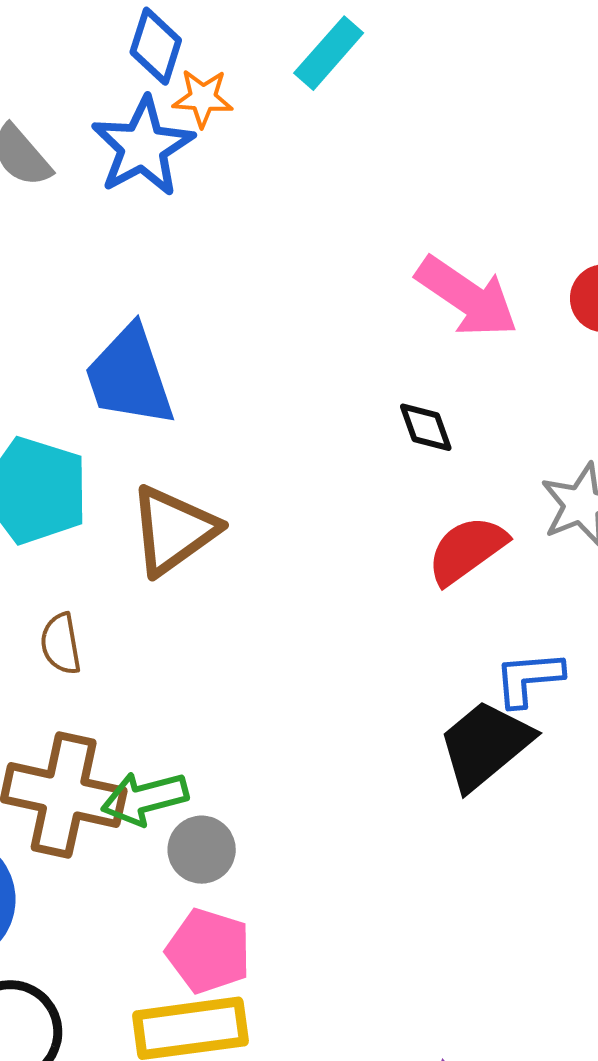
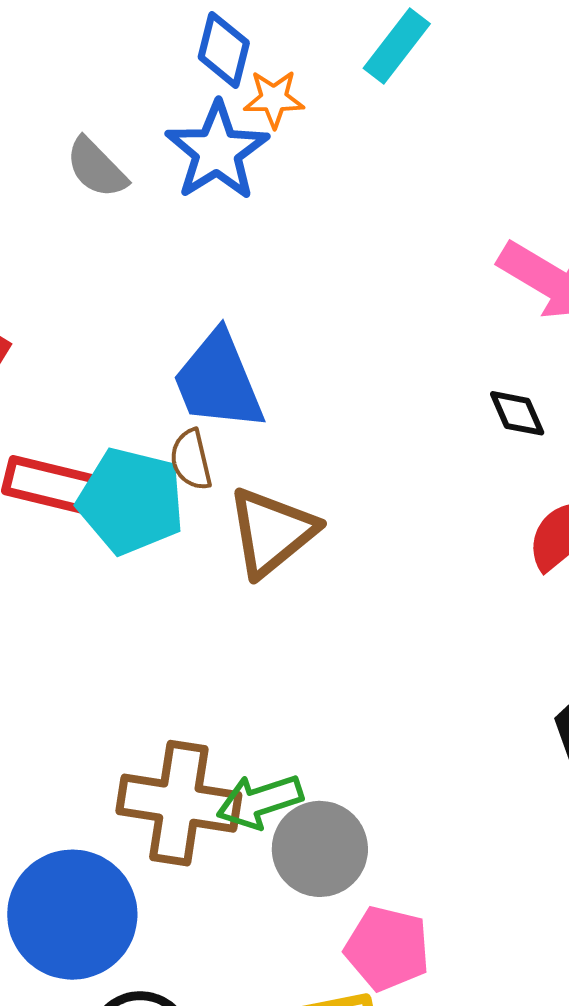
brown semicircle: (61, 644) -> (191, 460), moved
gray circle: (202, 850) -> (320, 849), size x1.4
pink pentagon: (209, 951) -> (387, 948), moved

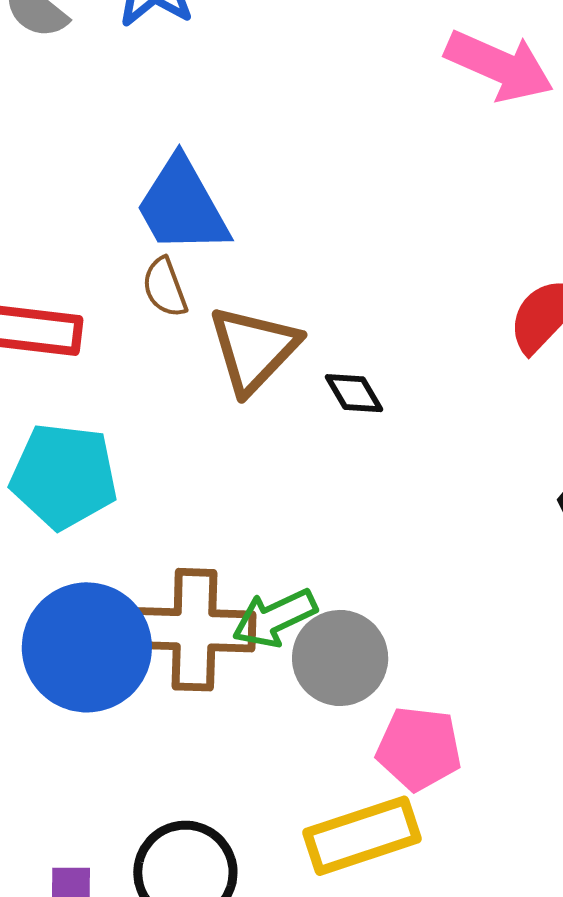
black diamond: (517, 413) -> (354, 393), moved
cyan pentagon: (131, 501) -> (64, 476), moved
blue circle: (72, 915) -> (87, 647), moved

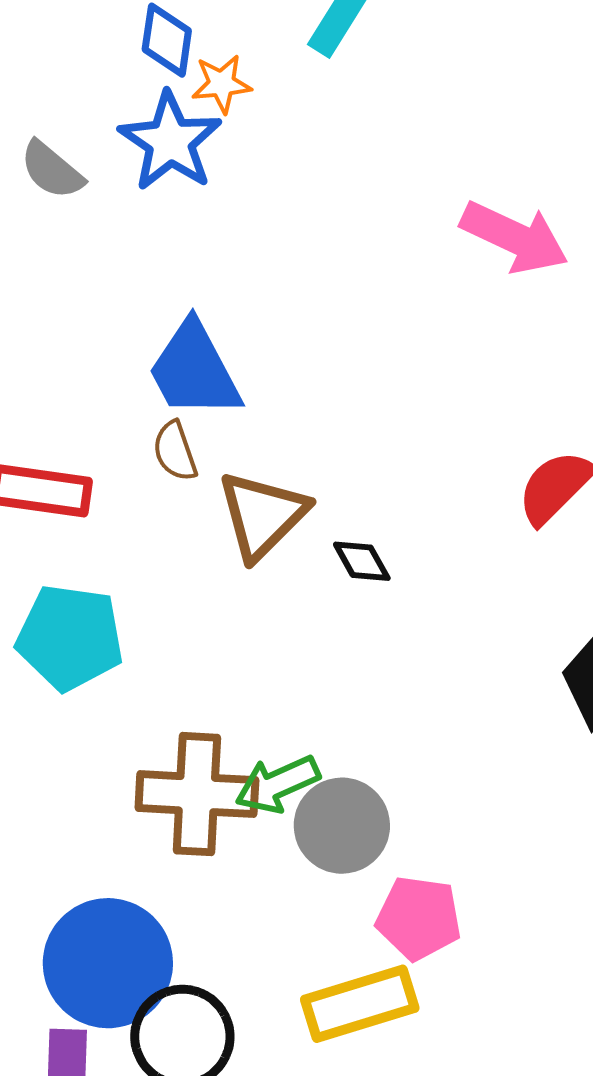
blue circle: (87, 647) -> (108, 963), moved

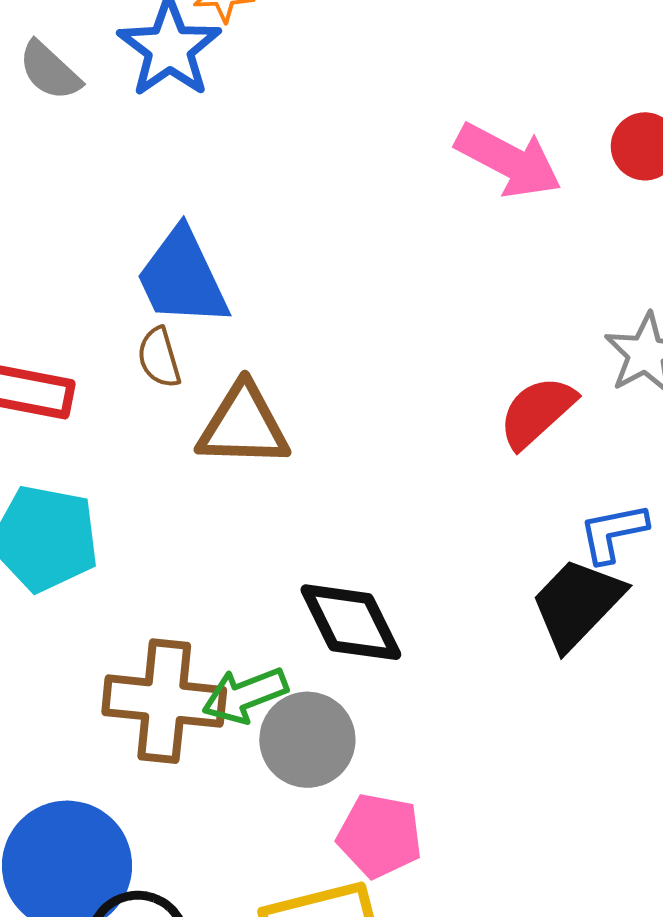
brown triangle: (262, 515) -> (243, 426), turned 44
black diamond: (362, 561) -> (351, 622), moved, size x1.8

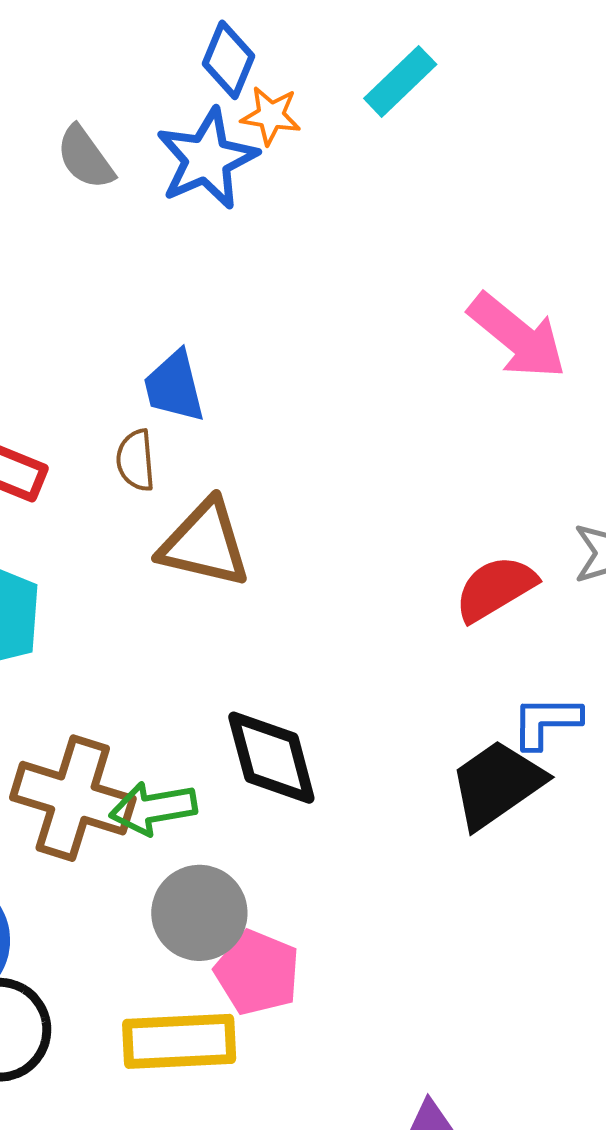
blue trapezoid: (182, 278) -> (174, 387), size x0.7
gray circle: (307, 740) -> (199, 913), moved

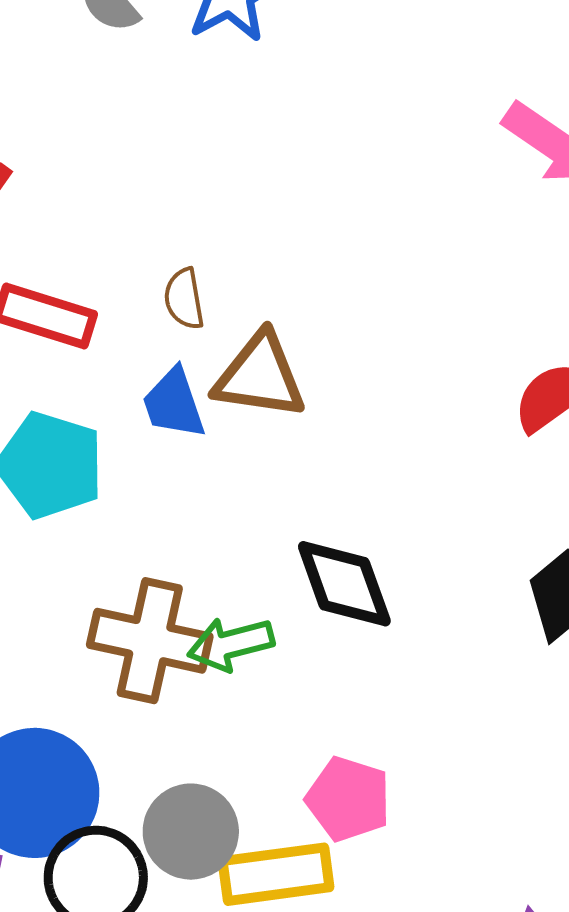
blue trapezoid: (174, 387) -> (174, 403), moved
gray circle: (199, 913) -> (191, 832), moved

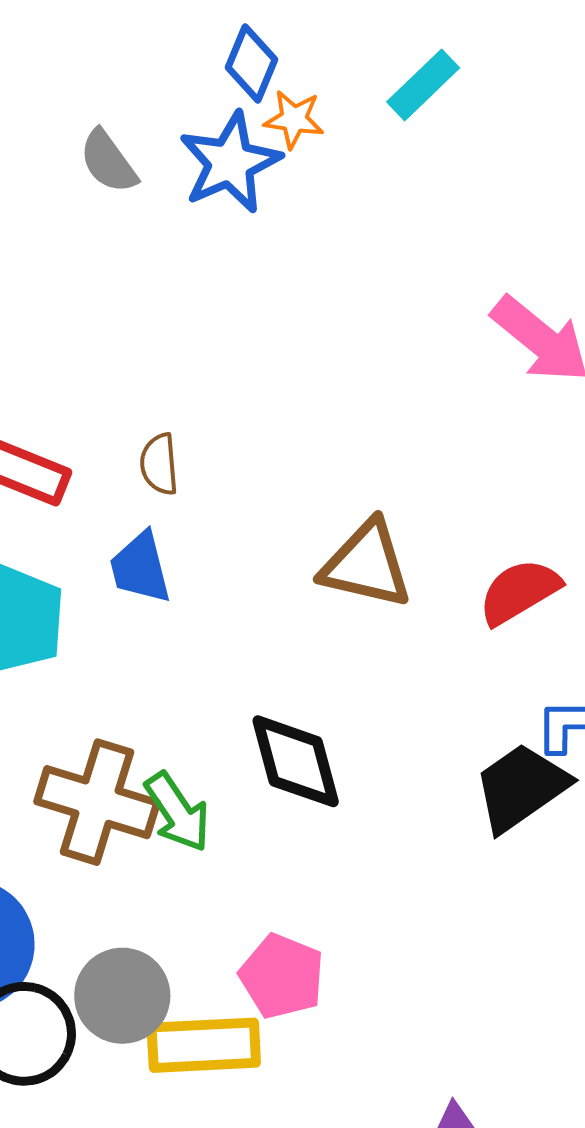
brown triangle: (260, 376) -> (366, 565), moved
green arrow: (231, 644) -> (177, 812), turned -114

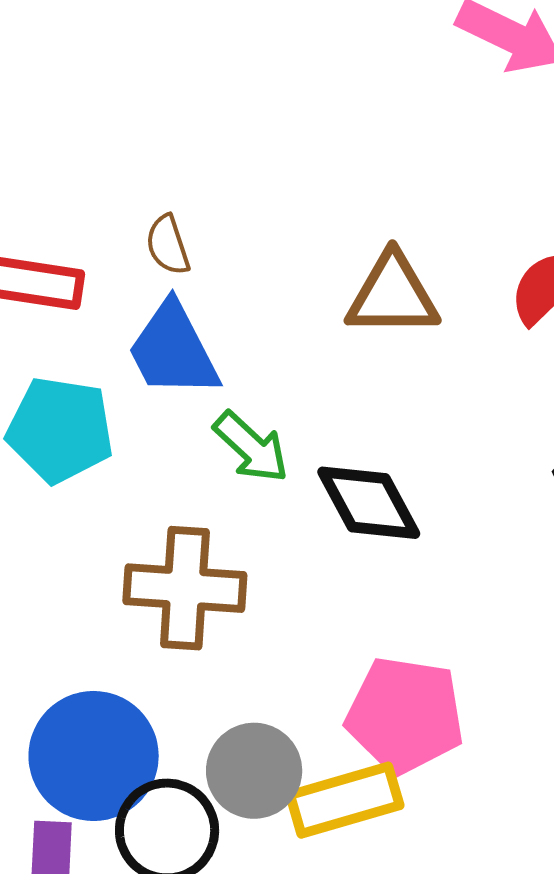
blue trapezoid: (140, 568) -> (173, 350), size x1.4
green arrow: (177, 812) -> (251, 447), moved
pink pentagon: (282, 976) -> (405, 715), size x1.4

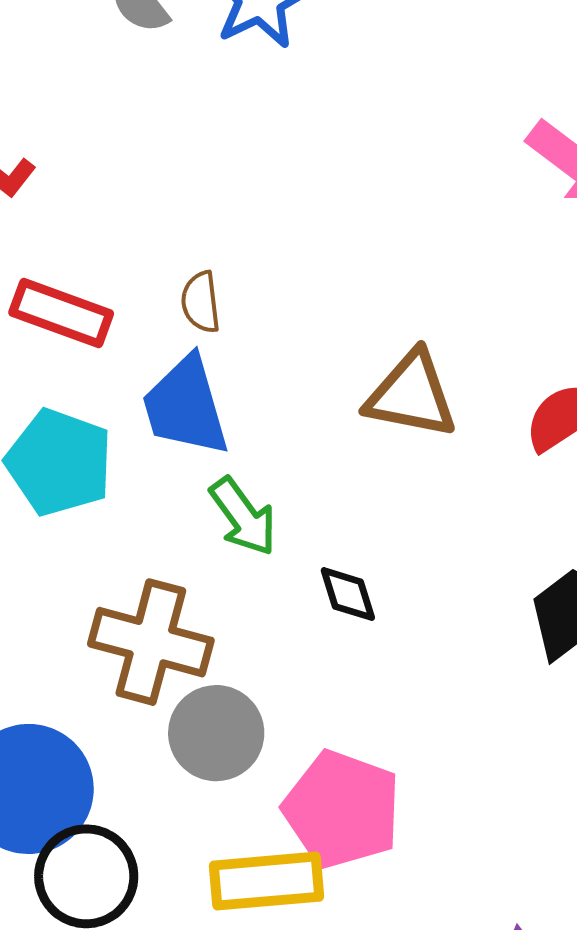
black diamond: (369, 503) -> (348, 594), size x0.6
gray circle: (254, 771) -> (216, 733), moved

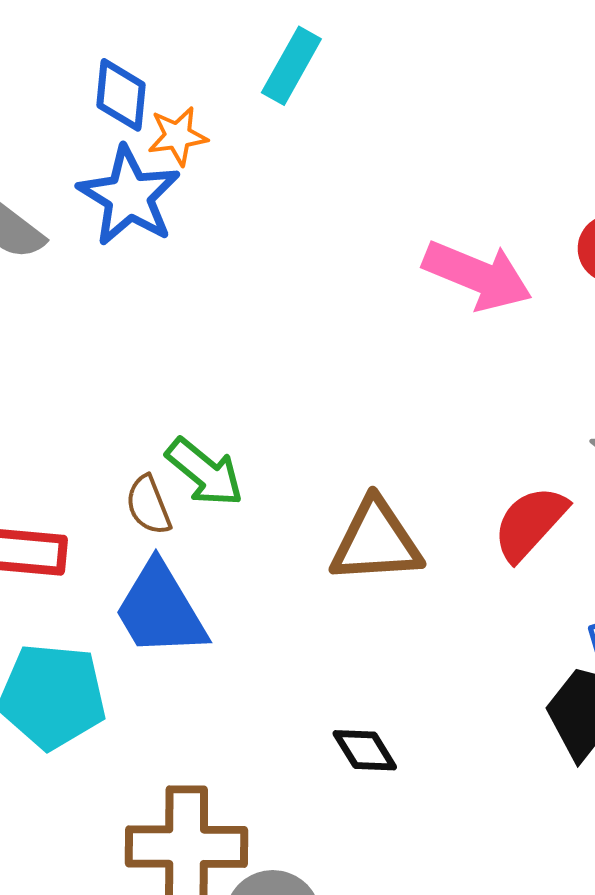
green arrow: (243, 517) -> (205, 472), moved

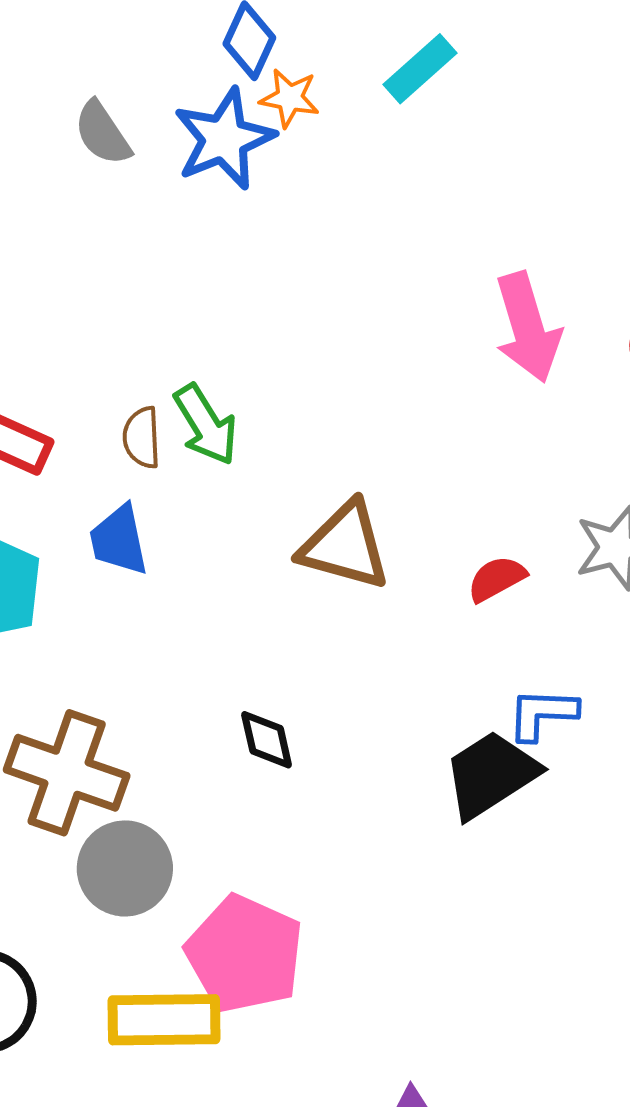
pink arrow: (477, 275) -> (528, 327), turned 32
red semicircle: (530, 523) -> (497, 579), size x0.7
blue trapezoid: (160, 610) -> (119, 540), size x0.7

